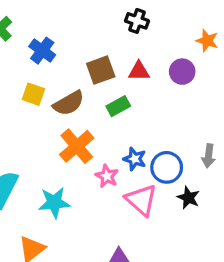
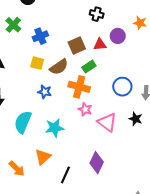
blue cross: (42, 51) -> (40, 36), turned 35
purple circle: (182, 72) -> (118, 36), moved
orange cross: (77, 146) -> (79, 87), moved, turned -30
blue star: (135, 159) -> (45, 92), moved
blue circle: (167, 167) -> (122, 87), moved

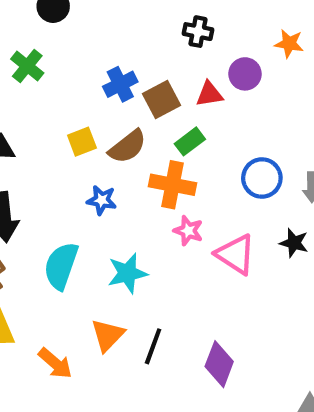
blue cross: (40, 36) -> (120, 84), moved
yellow square: (37, 63) -> (82, 142), turned -32
purple diamond: (97, 163) -> (219, 364), moved
black line: (65, 175) -> (153, 346), moved

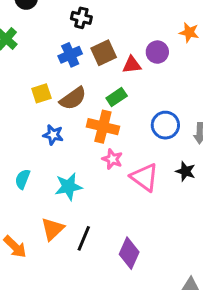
black cross: (198, 32) -> (81, 18), moved
brown square: (162, 99) -> (104, 53), moved
cyan semicircle: (61, 266) -> (23, 179), size x0.6

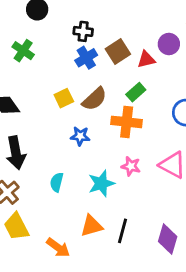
black cross: (81, 18) -> (83, 31), moved
pink star: (112, 159) -> (131, 166), moved
orange triangle: (52, 229) -> (92, 226), turned 35

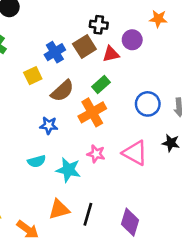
black cross: (83, 31) -> (99, 25), moved
yellow square: (64, 98) -> (33, 76), moved
orange cross: (127, 122) -> (92, 112), turned -36
cyan semicircle: (57, 182) -> (37, 161), moved, turned -120
cyan star: (101, 183) -> (68, 170), turned 30

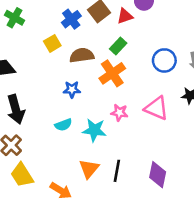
brown semicircle: (62, 91) -> (82, 55), turned -140
orange triangle: (59, 209) -> (89, 169), turned -30

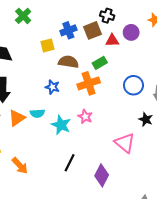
pink triangle: (156, 108) -> (125, 143), moved
orange triangle: (89, 169) -> (17, 118), moved

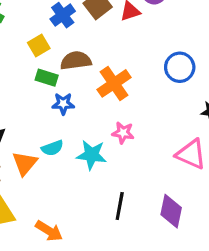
green rectangle: (100, 63) -> (47, 78), moved, turned 64

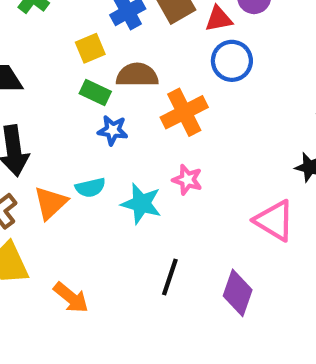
blue circle: (180, 67) -> (232, 61), moved

